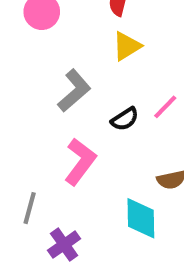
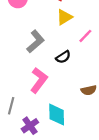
pink line: (165, 107) -> (85, 36), moved
cyan diamond: (141, 218) -> (57, 115), moved

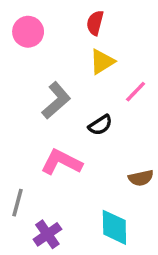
pink L-shape: (39, 80) -> (62, 162), turned -100
cyan diamond: (57, 115) -> (114, 227), moved

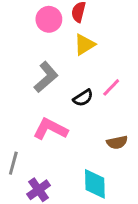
pink circle: (28, 32) -> (49, 19), moved
pink line: (136, 92) -> (111, 87), moved

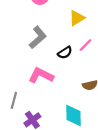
yellow triangle: (84, 44) -> (77, 18), moved

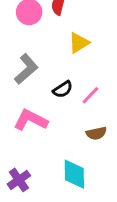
pink line: (86, 45) -> (90, 95), moved

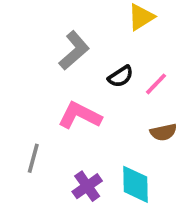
purple cross: (19, 180) -> (87, 186), moved

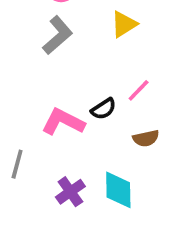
gray L-shape: (74, 50) -> (58, 35), moved
black semicircle: (121, 76) -> (104, 109), moved

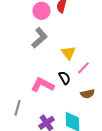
yellow triangle: (124, 24) -> (68, 53), moved, turned -35
black semicircle: (104, 109) -> (64, 78), turned -88

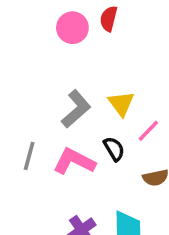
gray L-shape: (40, 38) -> (76, 109), moved
gray line: (18, 108) -> (29, 156), moved

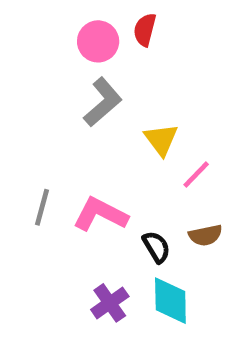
gray L-shape: (76, 109) -> (103, 102), moved
black semicircle: (114, 149) -> (156, 247), moved

